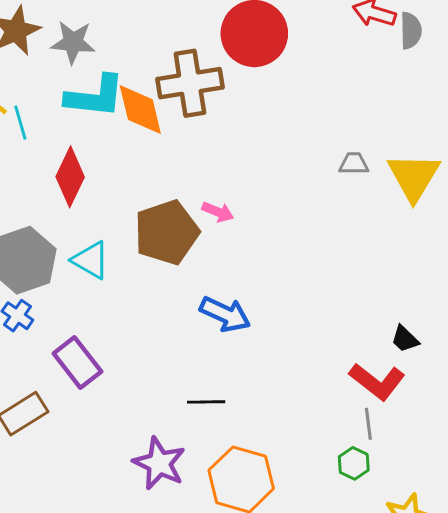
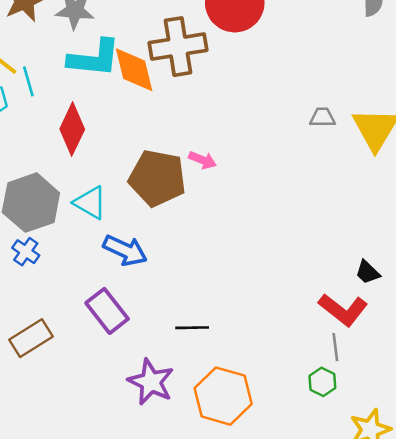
brown pentagon: (167, 232) -> (157, 178), turned 30
blue arrow: (225, 314) -> (125, 250), moved
purple rectangle: (77, 362) -> (107, 311), moved

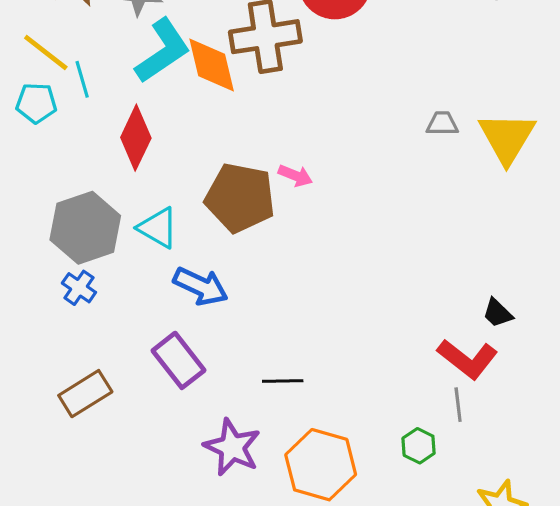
cyan L-shape: (94, 58) -> (163, 51), turned -40
green hexagon: (322, 382) -> (419, 446), moved

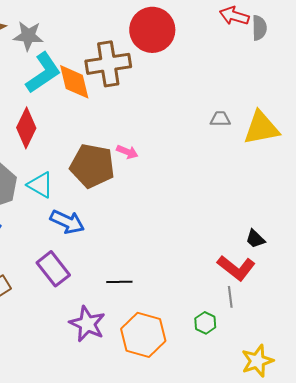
yellow triangle: (507, 138) -> (261, 128), turned 48

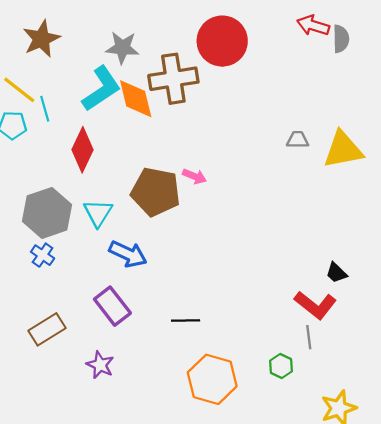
gray star: (28, 36) -> (122, 48), moved
cyan triangle: (40, 185) -> (98, 213), turned 32
purple star: (87, 324) -> (100, 365), moved, size x0.7

